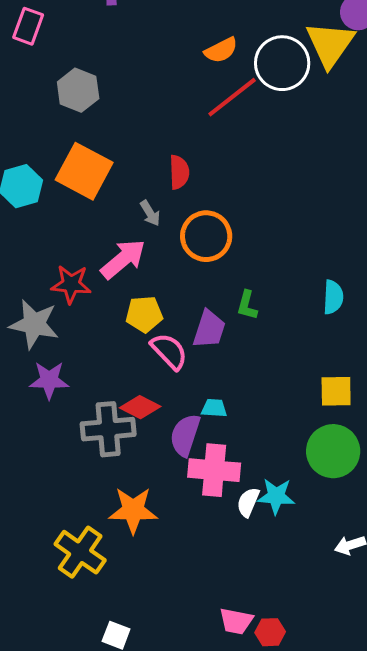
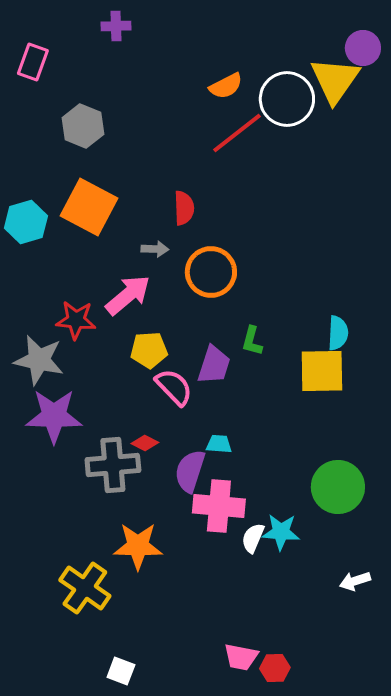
gray arrow: (150, 213) -> (155, 249), turned -56
purple star: (49, 380) -> (54, 416), size x1.4
yellow square: (336, 391) -> (322, 371), moved, size x1.4
red diamond: (140, 407) -> (145, 443), size x0.7

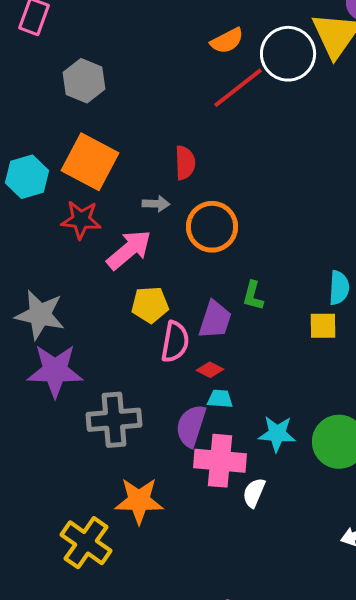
red star: (76, 320) -> (81, 220), moved
yellow square: (322, 371) -> (323, 326), size x0.6
pink semicircle: (174, 387) -> (175, 342), turned 54
red diamond: (145, 443) -> (210, 370), moved
cyan star: (281, 532) -> (277, 434), moved

